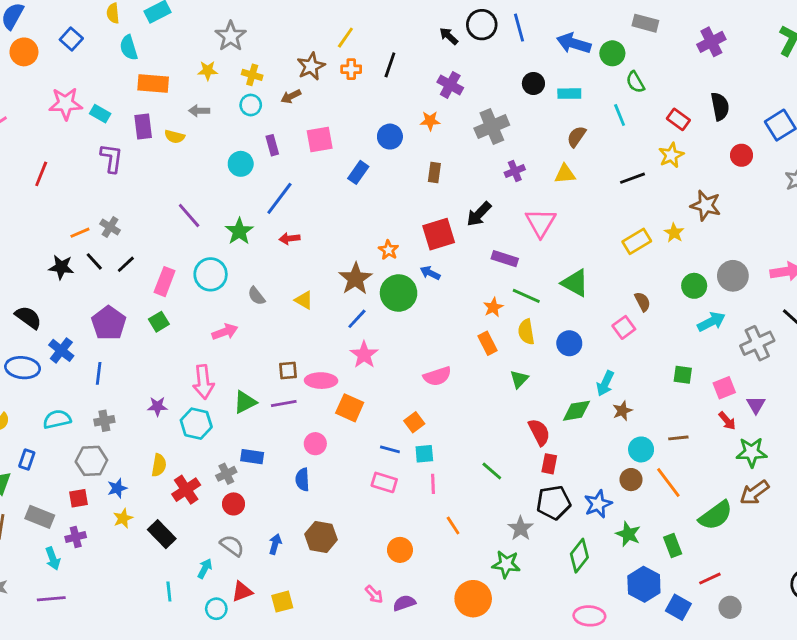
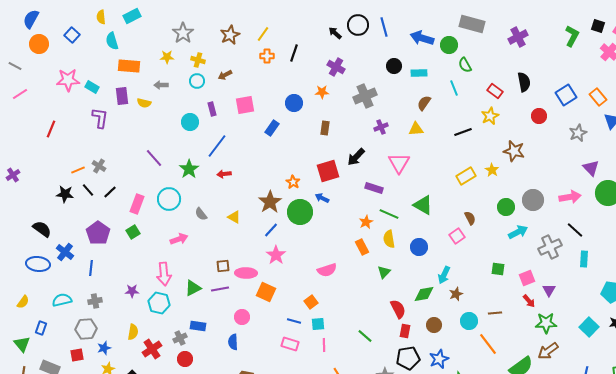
gray rectangle: (645, 23) -> (472, 24), size x1.4
brown star: (311, 66) -> (230, 35), moved
brown circle: (631, 480) -> (434, 325), moved

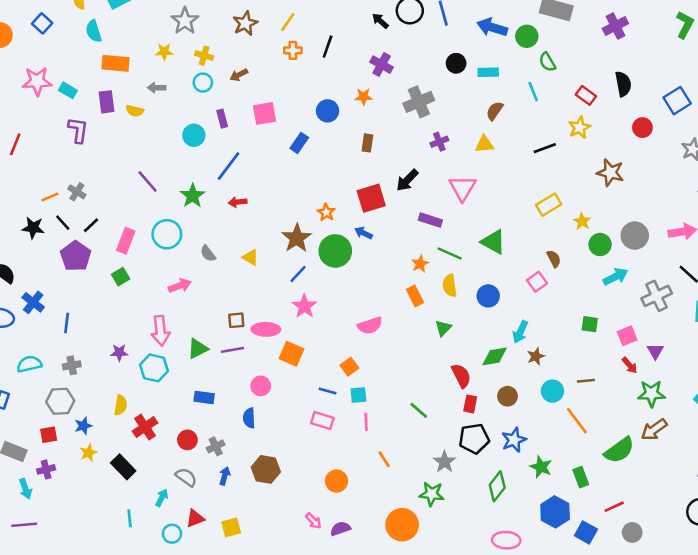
yellow star: (492, 170) -> (582, 221), moved
purple pentagon: (98, 233) -> (76, 256), moved
gray cross: (180, 338) -> (216, 446), moved

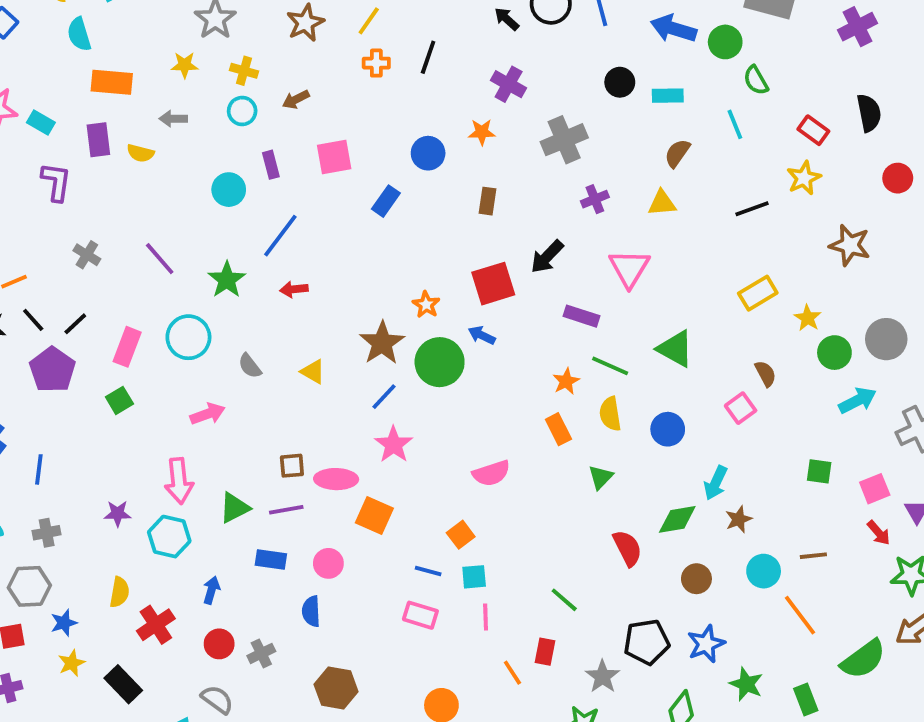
gray cross: (77, 192) -> (87, 255), moved
blue rectangle: (204, 397) -> (271, 560), moved
red rectangle: (470, 404) -> (545, 652), moved
blue arrow: (225, 476) -> (211, 590), moved

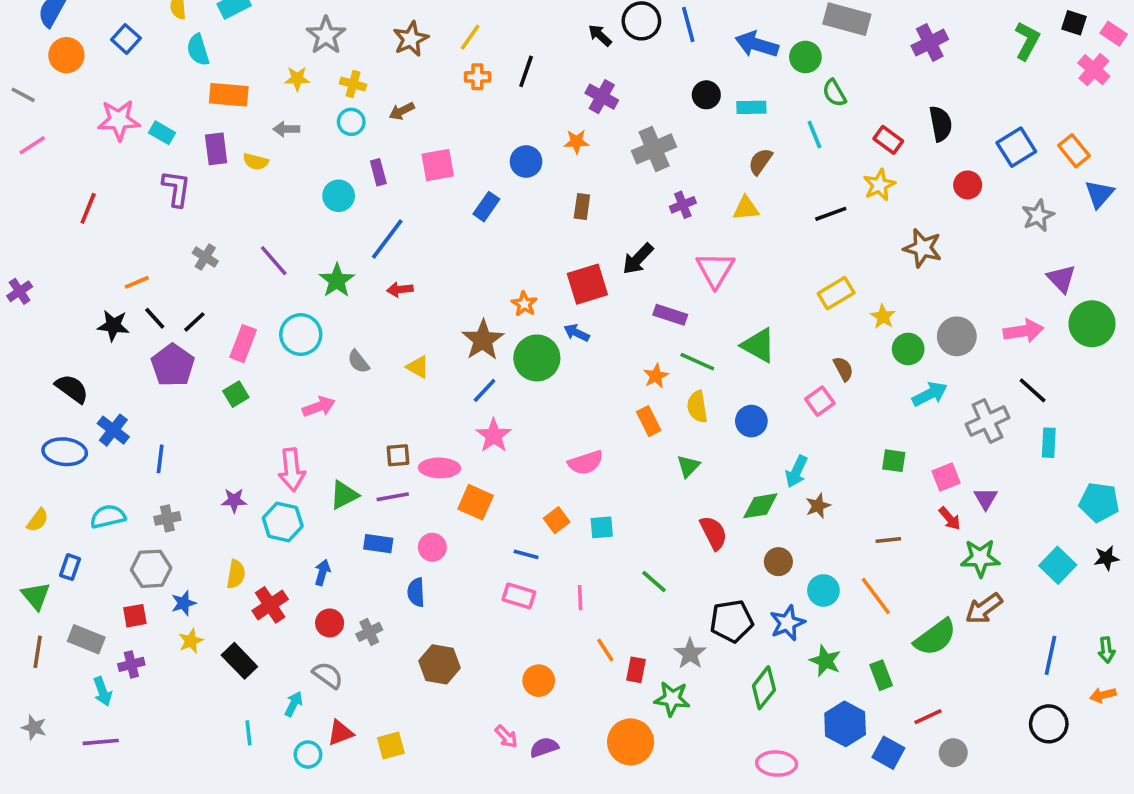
cyan circle: (764, 571) -> (823, 590), moved
cyan square: (474, 577) -> (602, 527), moved
red rectangle: (545, 652) -> (636, 670), moved

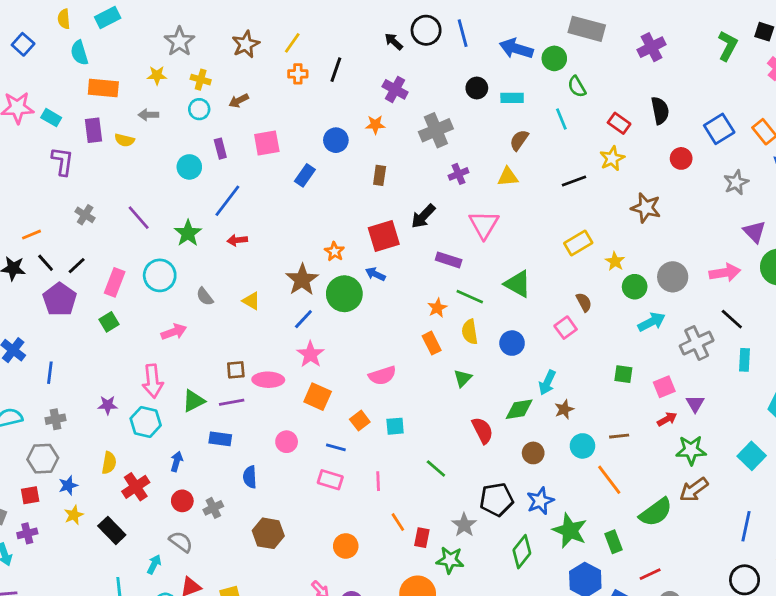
orange square: (476, 502) -> (318, 397), moved
red arrow: (950, 518) -> (667, 419), turned -78
pink circle: (432, 547) -> (287, 442), moved
cyan circle: (823, 590) -> (582, 446), moved
green star: (825, 661) -> (570, 530), size x1.4

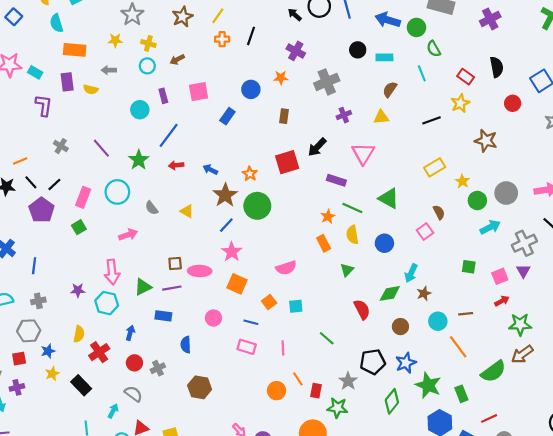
blue arrow: (375, 274) -> (210, 170), moved
purple triangle: (695, 404) -> (523, 271), moved
orange circle: (346, 546) -> (277, 391), moved

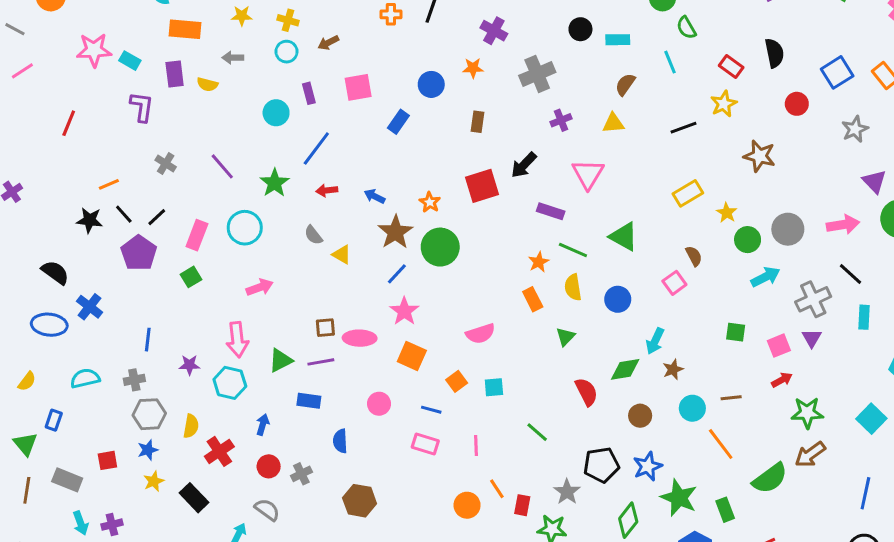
gray semicircle: (152, 208) -> (313, 235), moved
blue line: (34, 266) -> (148, 340), moved
gray hexagon: (29, 331) -> (149, 414), moved
purple cross: (17, 387) -> (112, 525), moved

